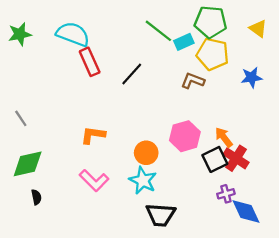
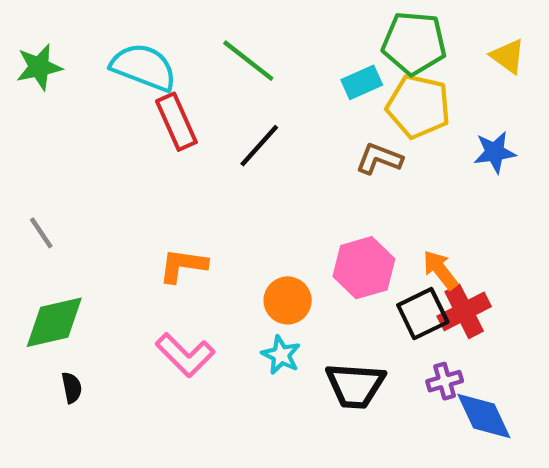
green line: (158, 31) -> (248, 61), moved
red cross: (236, 158) -> (464, 311), turned 30
cyan star: (143, 181) -> (281, 355), size x0.7
black trapezoid: (161, 215) -> (355, 385), moved

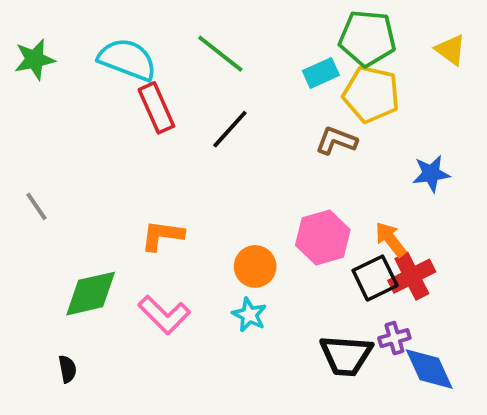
blue star: (495, 152) -> (431, 174), moved
green diamond: (54, 322) -> (91, 294), moved
black trapezoid: (355, 385) -> (346, 355), moved
black semicircle: (72, 388) -> (67, 369), moved

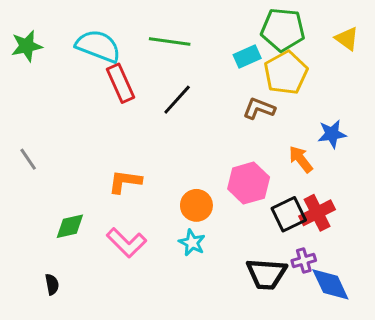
green line: (220, 54) -> (170, 42), turned -30
yellow pentagon: (371, 94) -> (286, 73), turned 30
orange arrow: (391, 239) -> (301, 159), moved
green diamond: (91, 294) -> (70, 226), size x0.7

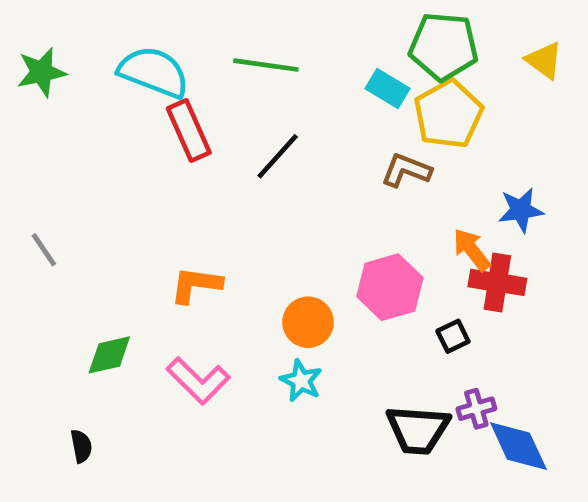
cyan rectangle: (247, 56) -> (388, 88), turned 55
red cross: (317, 213) -> (497, 282), moved, turned 36
black square: (289, 214) -> (453, 336), size x0.6

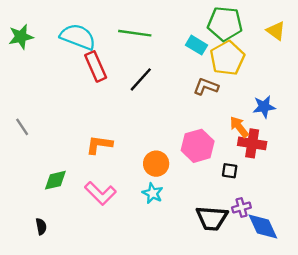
black square: (453, 336) -> (230, 171), turned 35

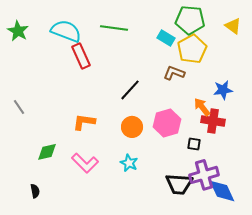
green star: (21, 37) -> (18, 31), turned -30
black line: (141, 79) -> (130, 90), moved
orange circle: (156, 164) -> (132, 127), moved
purple cross: (241, 207) -> (204, 175), size x1.8

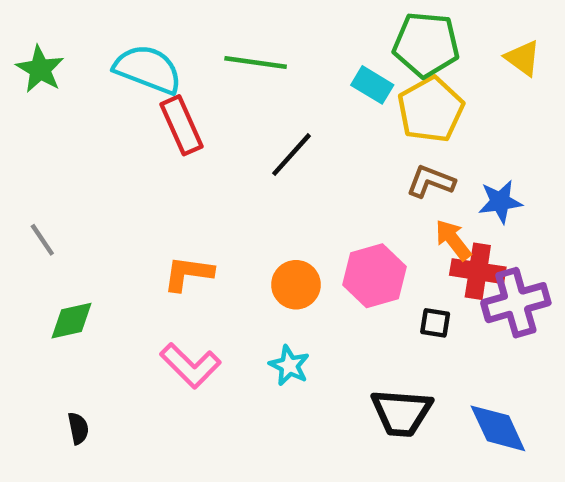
brown L-shape: (174, 73) -> (431, 181), moved
black line: (130, 90) -> (291, 155), moved
green diamond: (47, 152) -> (72, 321), moved
purple cross: (204, 175) -> (516, 303), moved

